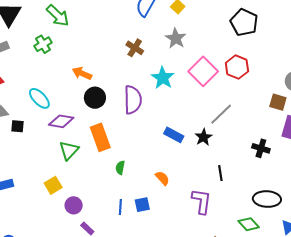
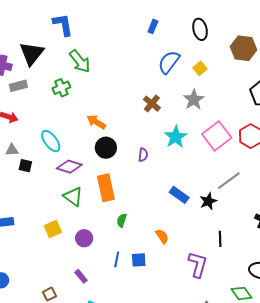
purple semicircle: (133, 100) -> (143, 155), size x0.5
green triangle: (69, 150) -> (73, 196), turned -45
purple circle: (74, 205) -> (84, 238), moved

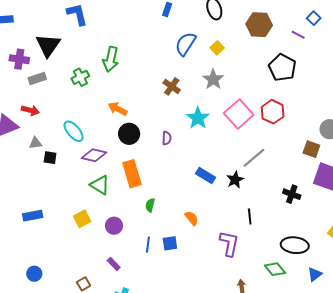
green arrow: (80, 61) -> (111, 59), moved, turned 55

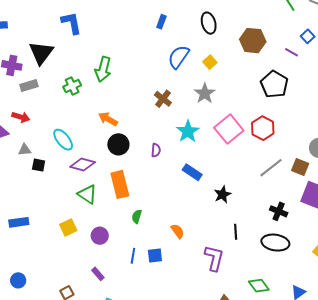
gray line: (254, 158) -> (271, 168), moved
blue rectangle: (206, 176) -> (192, 172), moved
black ellipse: (295, 245) -> (275, 243), moved

